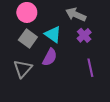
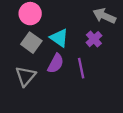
gray arrow: (76, 15) -> (104, 16), moved
purple line: (90, 68) -> (81, 68), moved

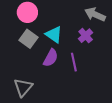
gray triangle: (26, 76) -> (23, 87), moved

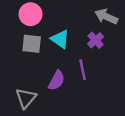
gray square: (28, 39) -> (32, 44), turned -30
purple semicircle: (51, 58) -> (57, 80), moved

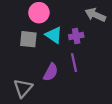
pink circle: (31, 14) -> (39, 13), moved
purple cross: (96, 40) -> (76, 36), moved, turned 32

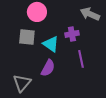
cyan triangle: (54, 35) -> (51, 44), moved
purple line: (74, 63) -> (81, 59), moved

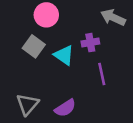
gray square: (27, 37) -> (34, 46), turned 30
purple semicircle: (48, 68) -> (65, 108), moved, turned 30

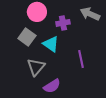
purple cross: (90, 43) -> (63, 23), moved
gray triangle: (27, 104) -> (36, 67), moved

